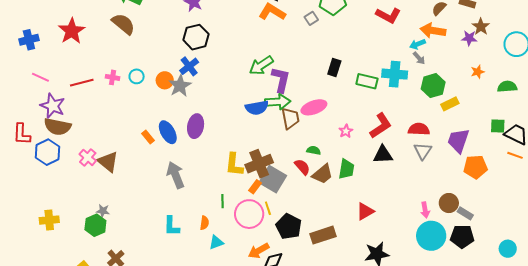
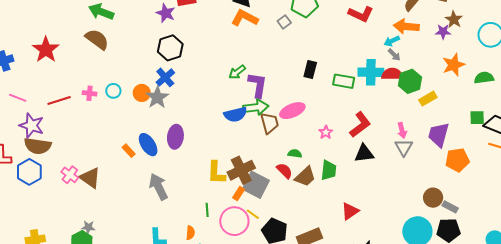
green arrow: (261, 65) -> (237, 72), size x0.7
orange star: (478, 72) -> (454, 65), size x1.6
red semicircle: (419, 129) -> (392, 74), moved
yellow line: (268, 208) -> (253, 214), turned -32
pink arrow: (425, 210) -> (402, 130), moved

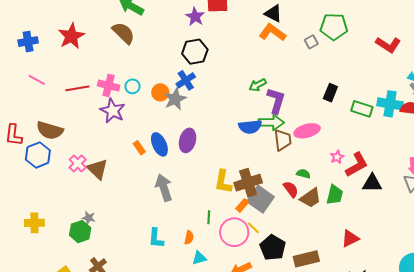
pink cross: (90, 93) -> (109, 85), size x1.5
purple star: (32, 125) -> (113, 111), moved
red L-shape: (360, 125) -> (357, 165), moved

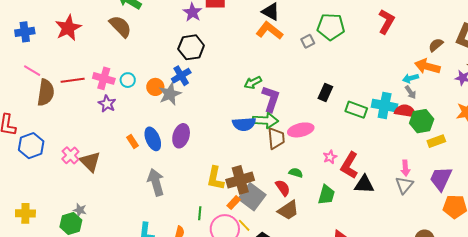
red L-shape: (388, 45) -> (386, 21), moved, turned -95
purple star: (113, 111) -> (107, 104), size x0.7
brown semicircle: (50, 130) -> (46, 92), moved, turned -100
red L-shape: (357, 165) -> (349, 165), turned 148
brown trapezoid: (311, 198) -> (288, 210), moved

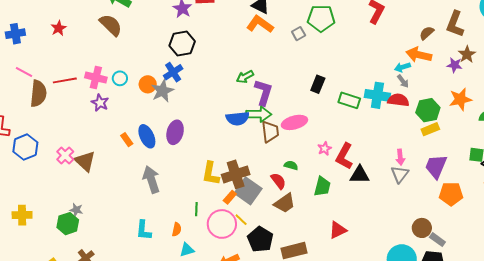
red star: (68, 28) -> (59, 28), size x0.6
green hexagon: (422, 121) -> (428, 110), moved

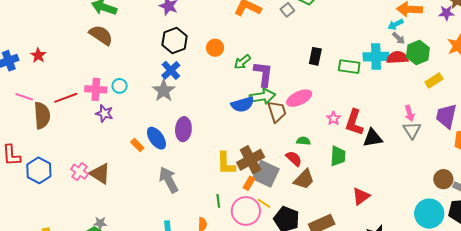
red star: (59, 28) -> (38, 55), moved
orange circle: (148, 84) -> (215, 48), moved
green hexagon: (428, 110) -> (418, 53), moved

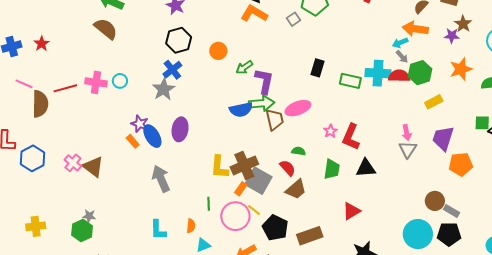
purple star: (104, 113) -> (140, 124), moved
black triangle: (373, 138) -> (366, 168), moved

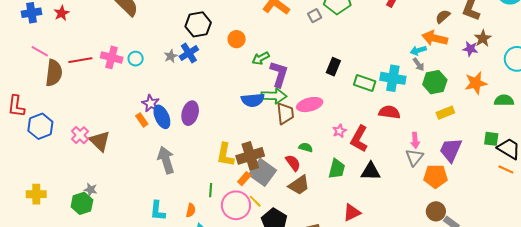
red semicircle: (399, 76) -> (389, 112), moved
gray star: (164, 89) -> (171, 56), moved, size x0.6
orange pentagon: (461, 164) -> (436, 176), moved

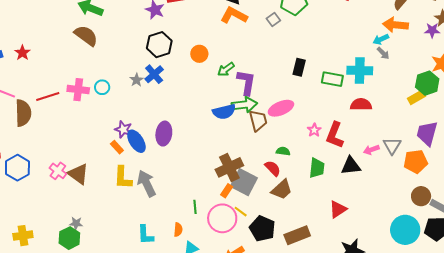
green hexagon: (435, 82) -> (427, 83), moved
pink arrow: (415, 140) -> (371, 150), moved, turned 84
yellow L-shape: (225, 155) -> (123, 178), moved

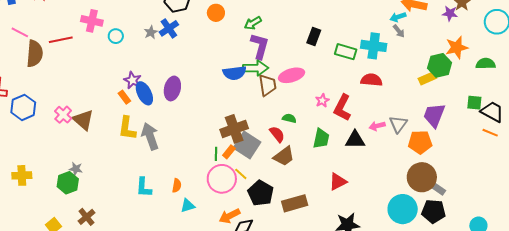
green arrow: (226, 69) -> (253, 23), moved
pink cross: (78, 90) -> (92, 21), moved
brown circle: (421, 196) -> (422, 177), size x1.5
green line: (195, 207) -> (216, 154), moved

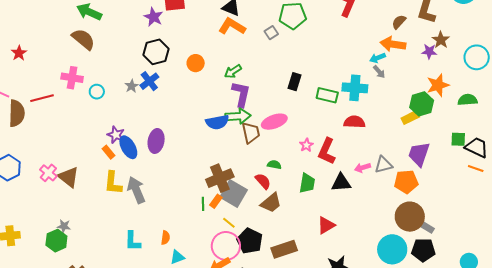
gray triangle: (398, 124) -> (383, 165), turned 42
pink circle: (222, 179) -> (226, 246), moved

